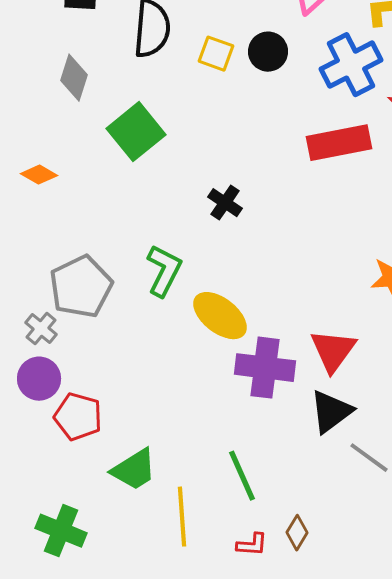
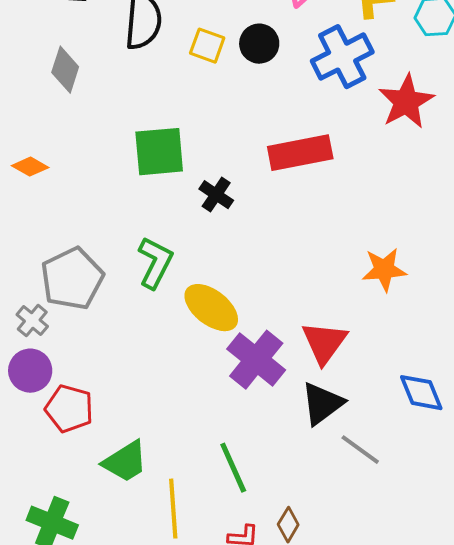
green square: (136, 132) -> (159, 152), moved, turned 34
red rectangle: (339, 143) -> (300, 153), moved
purple cross: (265, 368) -> (256, 360), turned 32

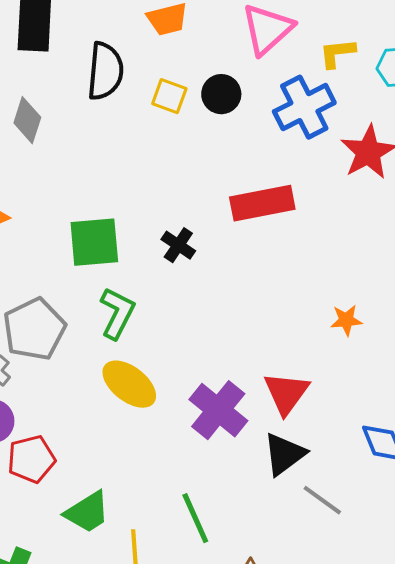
green square: (159, 152) -> (94, 242), moved
orange star: (384, 270) -> (346, 320), size x0.7
yellow ellipse: (211, 308) -> (129, 384), moved
red pentagon: (69, 409) -> (31, 459), turned -30

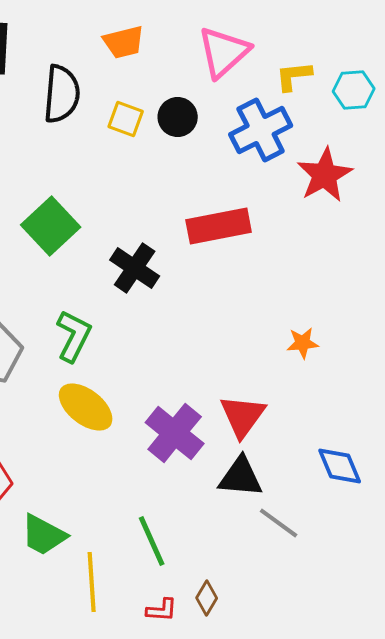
green square: (94, 242) -> (51, 226), moved, turned -38
black cross: (178, 245) -> (135, 268), size x1.4
black triangle: (284, 454) -> (241, 477), turned 42
green trapezoid: (87, 512) -> (44, 535), turned 60

